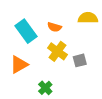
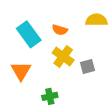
orange triangle: (19, 65) -> (21, 71), turned -30
green cross: (45, 88) -> (50, 96), turned 32

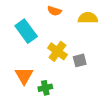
orange semicircle: (60, 30) -> (54, 11), moved
orange triangle: (21, 71) -> (24, 76), moved

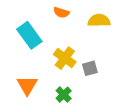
green cross: (45, 88) -> (64, 95), moved, turned -32

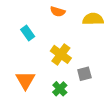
cyan rectangle: (29, 35) -> (28, 33), size x0.6
gray square: (90, 68) -> (84, 74), moved

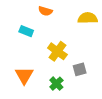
orange semicircle: (58, 12) -> (45, 11), moved
cyan rectangle: (28, 33) -> (26, 31), turned -32

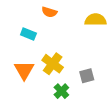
yellow cross: (57, 51) -> (53, 64), moved
orange triangle: (24, 76) -> (24, 70), moved

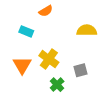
orange semicircle: (49, 12) -> (46, 11), turned -48
yellow semicircle: (95, 20) -> (87, 30), moved

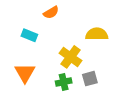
yellow cross: (49, 59) -> (70, 57), moved
green cross: (57, 85) -> (64, 82), moved, turned 32

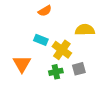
cyan rectangle: (29, 35) -> (41, 40), moved

